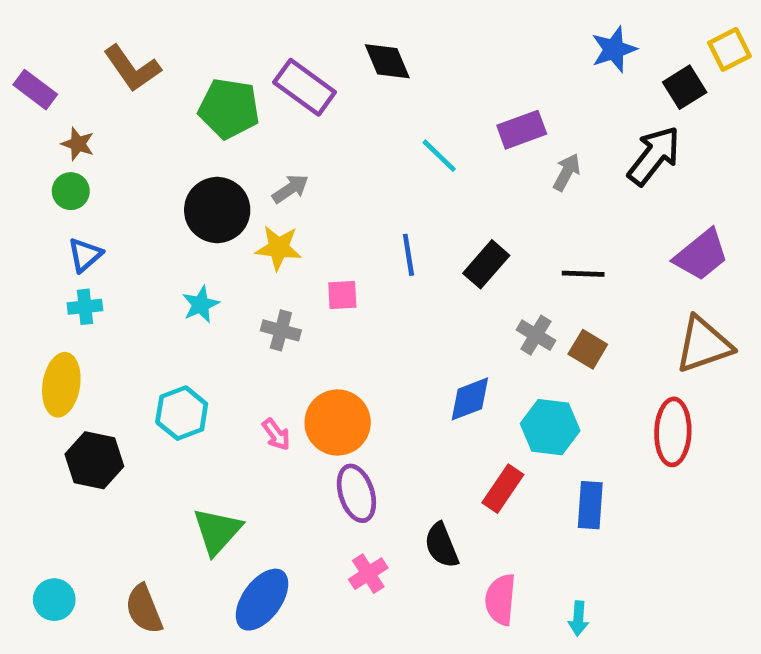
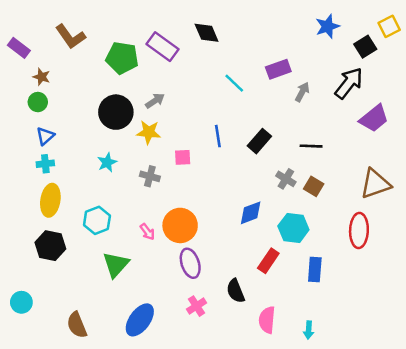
purple trapezoid: (701, 255) -> (374, 118), moved
yellow ellipse: (61, 385) -> (50, 200), moved
green triangle: (217, 531) -> (116, 264), moved
cyan circle: (54, 600) -> (21, 302), moved

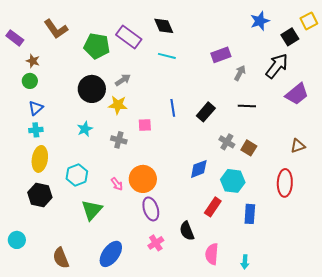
cyan line: (234, 83) -> (167, 56), moved, turned -30
black line: (311, 146) -> (247, 106), moved
brown triangle: (375, 184) -> (298, 146), size x0.6

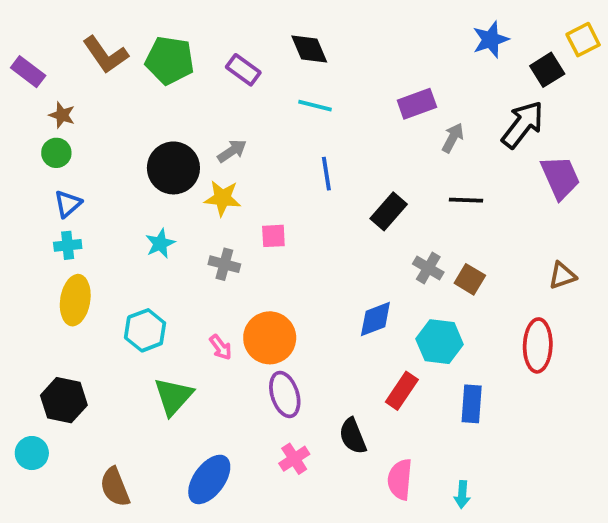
purple rectangle: (129, 37) -> (243, 70), size x0.7
green pentagon: (97, 46) -> (170, 60), moved
purple trapezoid: (297, 94) -> (560, 177), turned -75
blue line: (173, 108) -> (326, 174), moved
black hexagon: (40, 195) -> (64, 400), moved

